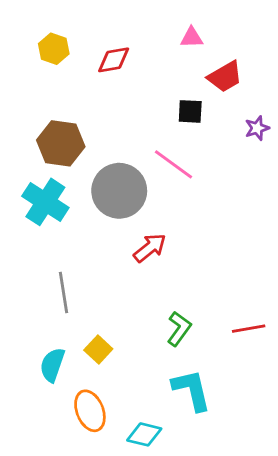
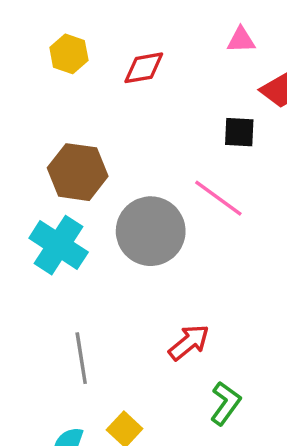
red arrow: (150, 248) -> (189, 342), moved

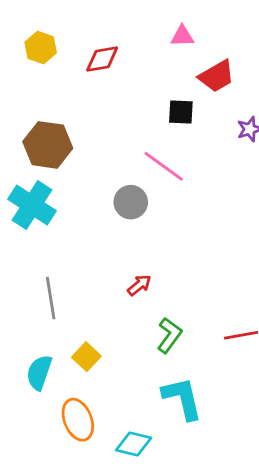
gray circle: (151, 231) -> (131, 202), moved, size x0.6
red arrow: (189, 342) -> (139, 285), size x0.7

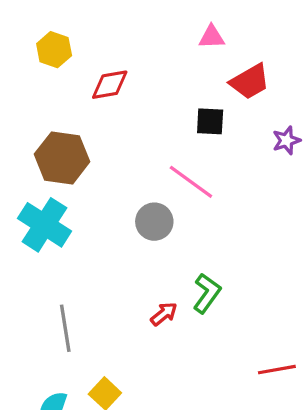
red diamond: (102, 59) -> (110, 85), moved
green L-shape: (169, 335) -> (207, 293), moved

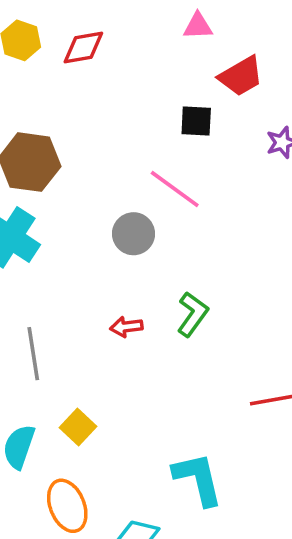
red diamond: (110, 85) -> (83, 48), moved
red arrow: (164, 314) -> (126, 327), moved, turned -148

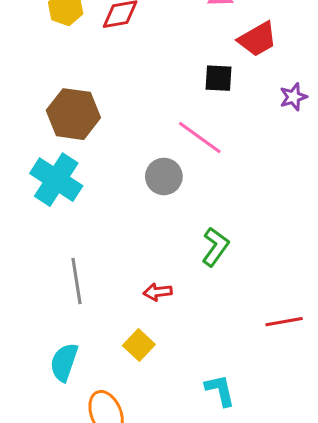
red arrow: (126, 327) -> (158, 292), moved
yellow square: (78, 427) -> (139, 345), moved
cyan L-shape: (198, 479) -> (220, 390), size x0.7

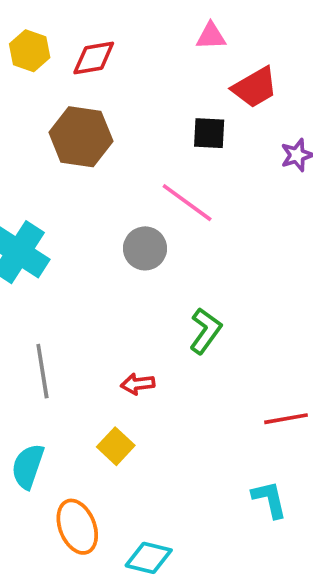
brown hexagon: (73, 114) -> (81, 137), moved
cyan L-shape: (220, 390) -> (270, 499), moved

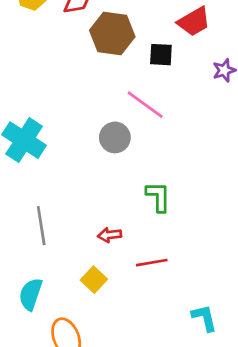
brown hexagon: (81, 137) -> (112, 33), moved
green L-shape: (205, 331) -> (158, 197), turned -36
red line: (286, 419) -> (152, 263), moved

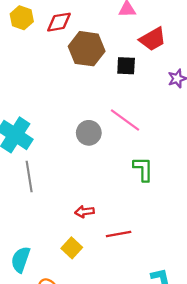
pink line: (145, 105) -> (125, 120), moved
green L-shape: (158, 197) -> (143, 169), moved
gray line: (41, 226) -> (29, 176), moved

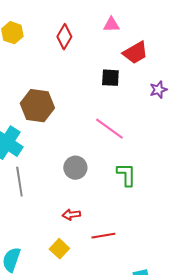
red diamond: (59, 22) -> (64, 37), moved, turned -50
brown hexagon: (87, 49) -> (37, 106), moved
gray circle: (89, 133) -> (75, 168), moved

